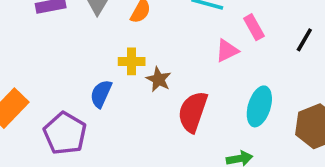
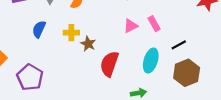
pink rectangle: (254, 27) -> (154, 24), moved
black line: (304, 40) -> (179, 45), moved, turned 32
blue semicircle: (101, 94) -> (39, 29), moved

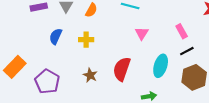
pink rectangle: (154, 24) -> (182, 31), moved
pink triangle: (131, 26) -> (142, 33), turned -32
brown star: (88, 44) -> (90, 75), moved

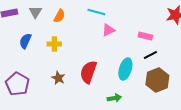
pink rectangle: (182, 31) -> (145, 36), turned -48
pink triangle: (142, 33) -> (108, 30), moved, turned 32

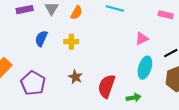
pink triangle: (108, 30) -> (142, 39), moved
pink rectangle: (145, 36) -> (166, 15), moved
red semicircle: (88, 72) -> (107, 86), moved

